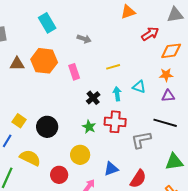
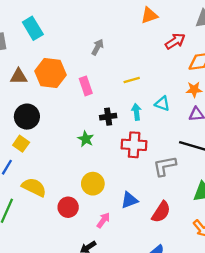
cyan rectangle: (47, 23) -> (33, 28), moved
gray arrow: (84, 39) -> (98, 47), turned -80
black cross: (93, 98) -> (108, 117), turned 32
black circle: (47, 127) -> (27, 117), moved
green star: (89, 127) -> (86, 139), moved

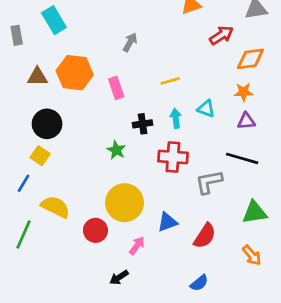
yellow circle: (93, 184) -> (125, 203), size x1.4

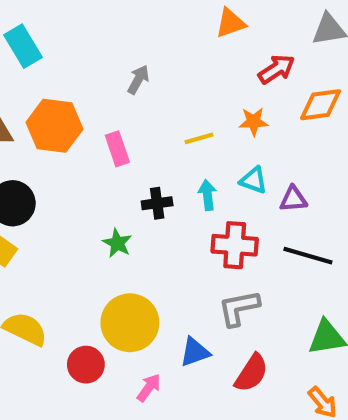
orange star: (244, 92) -> (253, 122), moved
purple triangle: (246, 121) -> (293, 199), moved
red cross: (173, 157) -> (235, 245), moved
gray L-shape: (209, 182) -> (239, 308), moved

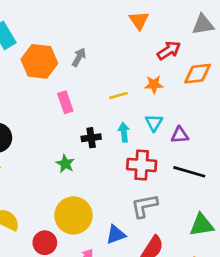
orange triangle: (230, 23) -> (139, 20), turned -45
orange hexagon: (54, 126) -> (39, 61), moved
cyan triangle: (253, 180) -> (154, 123), turned 42

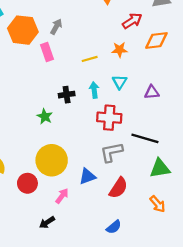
pink rectangle: (65, 102) -> (47, 52), moved
purple triangle: (180, 135) -> (152, 92), moved
black line: (189, 172) -> (145, 138), moved

